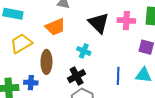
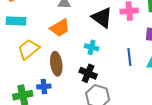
black cross: (77, 76) -> (88, 73), turned -30
blue line: (118, 76) -> (129, 57), moved

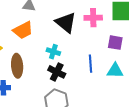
black cross: (88, 73) -> (57, 72), moved

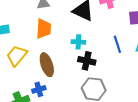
orange trapezoid: (23, 30) -> (44, 29), turned -45

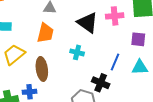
blue line: (117, 44) -> (115, 62), turned 30
black cross: (87, 61) -> (101, 83), moved

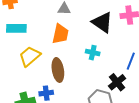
black cross: (101, 83) -> (117, 82), turned 30

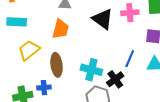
cyan cross: (93, 53) -> (91, 70), moved, size x1.5

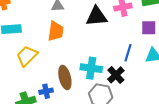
black triangle: (103, 19) -> (97, 16), turned -35
brown ellipse: (57, 65) -> (65, 77), moved

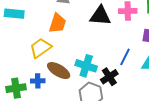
yellow trapezoid: (27, 56) -> (40, 48), moved
brown ellipse: (65, 77) -> (59, 71), turned -55

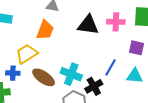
blue cross: (38, 81) -> (13, 73), moved

